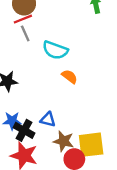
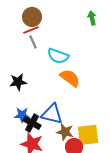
orange semicircle: (70, 77) -> (70, 78), size x1.5
blue triangle: (48, 120) -> (52, 114), size x1.6

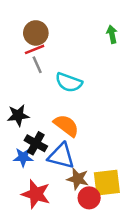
orange semicircle: (70, 78) -> (66, 126), moved
black cross: (32, 123) -> (36, 143), moved

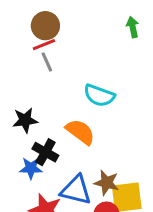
cyan semicircle: (69, 82) -> (99, 95), moved
blue triangle: (61, 156) -> (76, 190), moved
brown star: (78, 179) -> (106, 183), moved

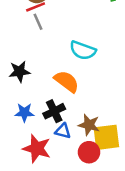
black cross: (45, 152) -> (54, 111), moved, turned 35
blue triangle: (76, 190) -> (63, 131), size x0.6

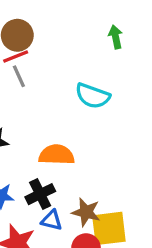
cyan semicircle: (83, 50) -> (93, 96), moved
orange semicircle: (67, 81) -> (57, 155), turned -35

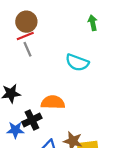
black cross: (40, 194) -> (32, 120), moved

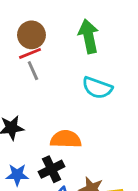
green arrow: (93, 23) -> (89, 36), moved, size x1.6
black cross: (32, 120) -> (51, 169), moved

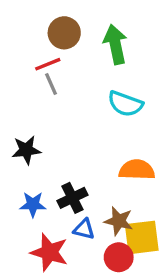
brown circle: (31, 35) -> (64, 33), moved
orange semicircle: (66, 139) -> (137, 170), moved

